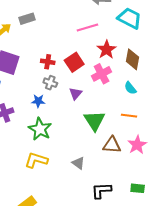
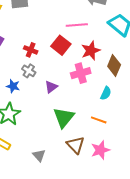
red square: (74, 62) -> (61, 45), moved, turned -30
cyan semicircle: (130, 88) -> (106, 93), turned -128
brown triangle: (112, 145) -> (76, 145), turned 30

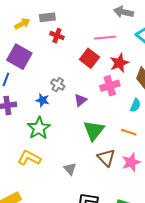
red cross: (31, 50) -> (57, 36), moved

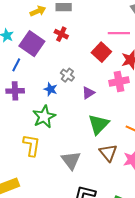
red cross: (57, 36) -> (61, 34), moved
yellow L-shape: (29, 158) -> (32, 145), turned 65
gray triangle: (70, 169) -> (71, 160), size x1.5

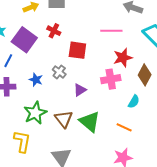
red square: (101, 52) -> (77, 50), moved, turned -36
blue star: (51, 89) -> (36, 80), moved
green triangle: (99, 124) -> (90, 122), turned -35
brown triangle: (108, 153) -> (64, 119), moved

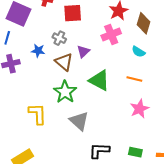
cyan semicircle: (134, 102) -> (138, 52), turned 104
green star: (35, 113) -> (65, 92), moved
brown triangle: (64, 119) -> (64, 62), moved

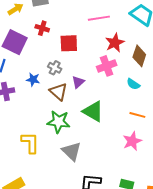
orange line: (134, 79) -> (137, 115), moved
green star: (65, 92) -> (59, 122), turned -30

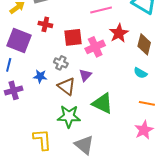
pink cross: (107, 66) -> (95, 47), moved

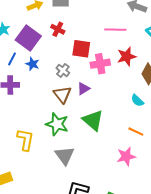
blue star: (40, 76) -> (32, 64), moved

